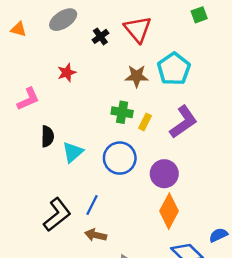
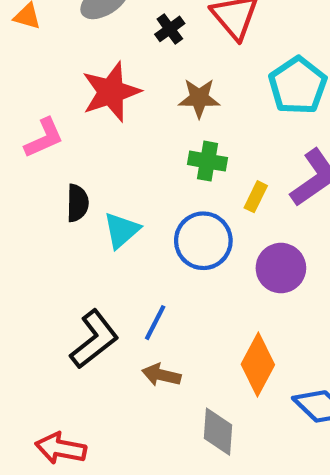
red star: (67, 73) -> (111, 92), size x1.8
brown star: (137, 76) -> (199, 98), moved
yellow rectangle: (145, 122) -> (256, 197), moved
orange diamond: (169, 211) -> (258, 364), moved

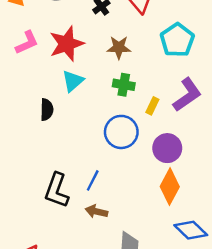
pink L-shape: (44, 138) -> (27, 43), moved
cyan triangle: (122, 230) -> (73, 81), moved
black L-shape: (94, 339) -> (57, 190), turned 148
orange diamond: (258, 364) -> (170, 187), moved

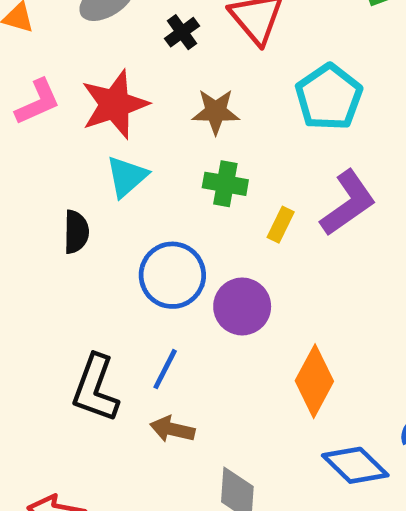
blue circle: (121, 132) -> (172, 275), moved
purple circle: (167, 148) -> (242, 306), moved

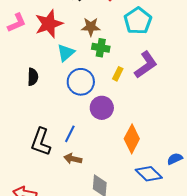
cyan triangle: (127, 177) -> (66, 53), moved
green cross: (225, 184) -> (101, 48), moved
blue circle: (172, 275) -> (81, 82), moved

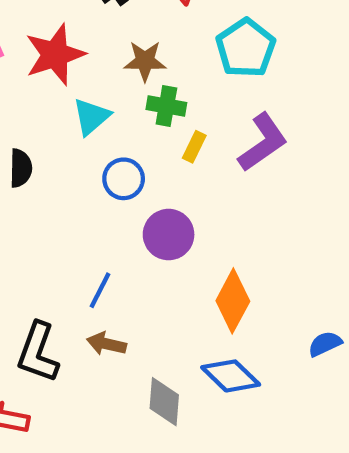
yellow rectangle: (118, 74) -> (194, 147), moved
blue circle: (81, 82) -> (124, 179), size x0.7
black L-shape: (41, 142) -> (38, 352), moved
blue diamond: (149, 174) -> (231, 376), moved

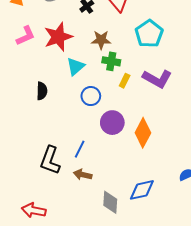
purple L-shape: (263, 142) -> (157, 79), turned 64
orange diamond: (233, 301) -> (143, 133), moved
black L-shape: (38, 352) -> (50, 160), moved
blue diamond: (231, 376) -> (142, 190), turned -56

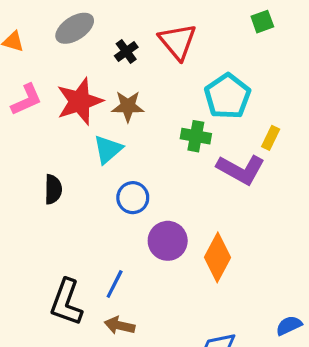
brown star: (101, 40) -> (128, 106), moved
green cross: (111, 61) -> (196, 136), moved
yellow rectangle: (125, 81) -> (271, 138), moved

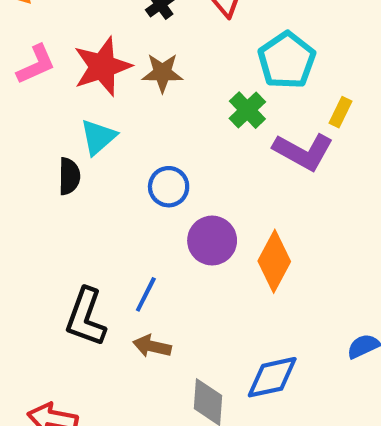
green cross: (196, 136) -> (247, 110), turned 36
cyan triangle: (108, 149) -> (98, 137), moved

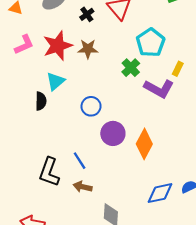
blue line: (146, 294) -> (80, 161), turned -60
blue diamond: (272, 377) -> (160, 193), moved

